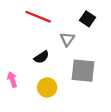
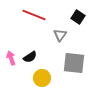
black semicircle: (41, 57) -> (30, 57), moved
pink arrow: (12, 80) -> (11, 58), moved

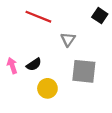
black square: (78, 17) -> (100, 16), moved

